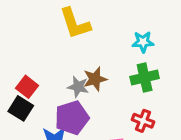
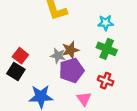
green cross: (145, 77) -> (107, 49), turned 36
purple pentagon: (72, 118) -> (72, 70), moved

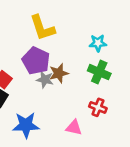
purple pentagon: (72, 70) -> (36, 61), moved, turned -30
pink triangle: (84, 99) -> (74, 128), turned -42

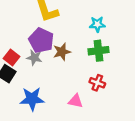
green cross: (99, 72) -> (98, 51), turned -30
gray star: (45, 80) -> (34, 58), moved

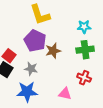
gray star: (34, 58) -> (31, 69), moved

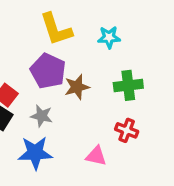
cyan star: (84, 27) -> (109, 37), moved

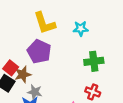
brown star: (77, 87) -> (23, 74), moved
gray star: (42, 116) -> (35, 92), moved

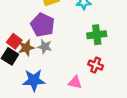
gray star: (35, 92) -> (45, 47), moved

